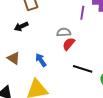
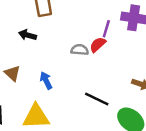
black arrow: (21, 27) -> (27, 35), turned 32
red semicircle: (69, 44) -> (98, 45), moved

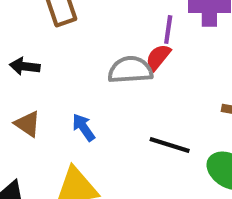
black arrow: (27, 35) -> (25, 66), moved
gray semicircle: (80, 50) -> (130, 70), size x1.5

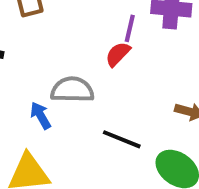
gray semicircle: (130, 70) -> (72, 90), moved

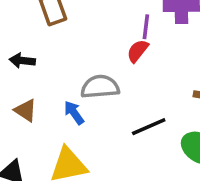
black line: (122, 139) -> (149, 127), turned -40

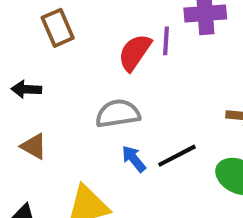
red semicircle: (138, 51) -> (135, 52), moved, size x1.4
blue arrow: (74, 113) -> (134, 159), moved

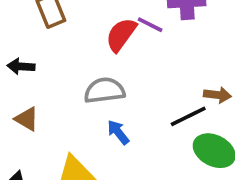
purple line: (166, 41) -> (150, 25), turned -68
black line: (177, 156) -> (188, 116), moved

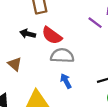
red semicircle: (121, 35) -> (52, 36), moved, turned -100
black arrow: (21, 66) -> (28, 34), moved

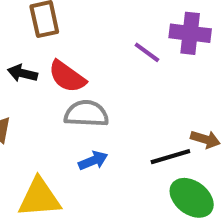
blue arrow: (66, 81) -> (93, 161), turned 96

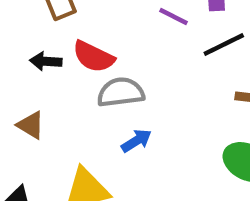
black line: (170, 157) -> (224, 44), moved

